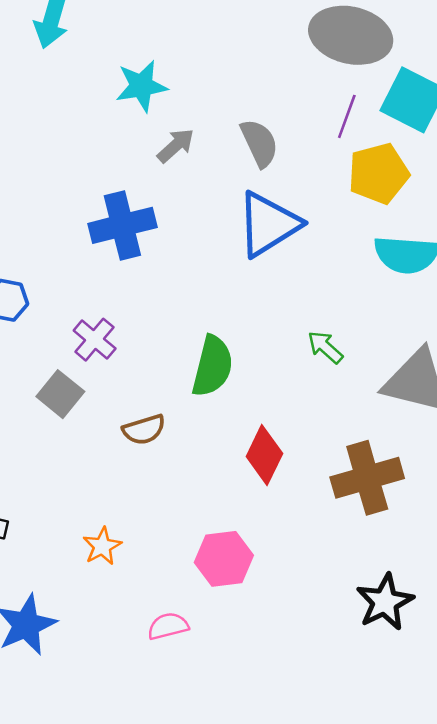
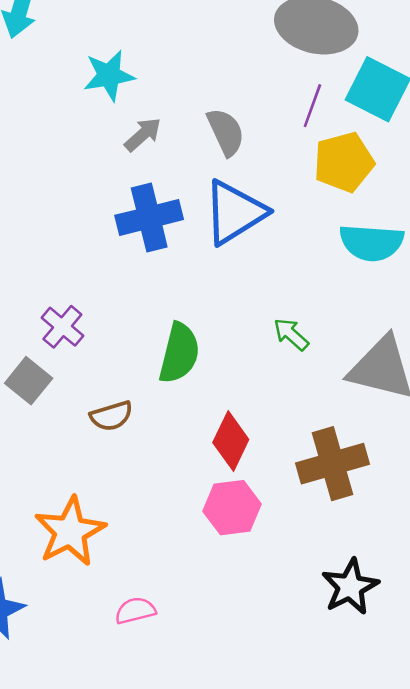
blue cross: (122, 225) -> (149, 217), moved
orange star: (102, 546) -> (70, 531), size x1.8
pink hexagon: (224, 559) -> (232, 508), moved

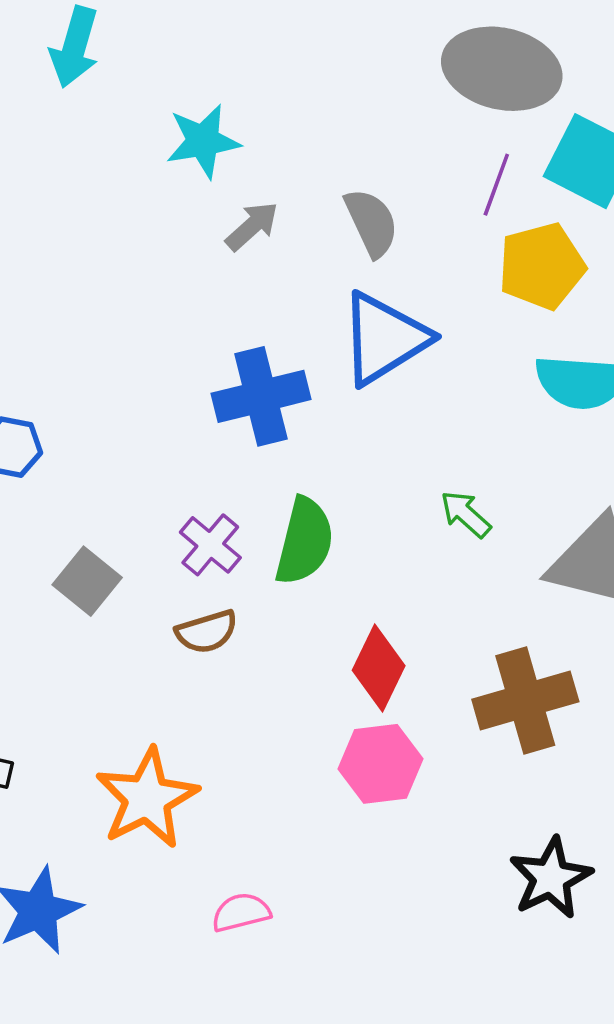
blue cross: (149, 217) -> (261, 396), moved
purple cross: (62, 327) -> (210, 545), moved

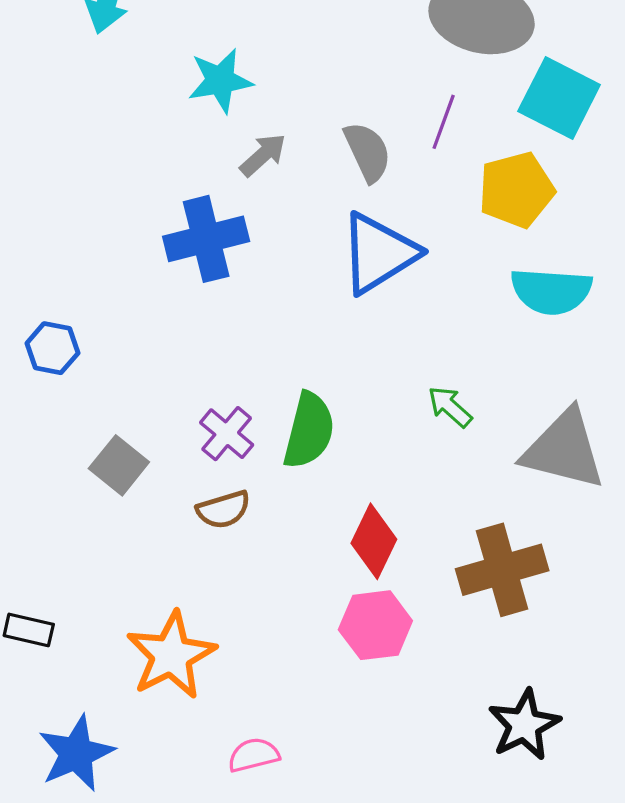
purple line: (496, 185) -> (444, 122), moved
blue cross: (261, 396) -> (206, 239), moved

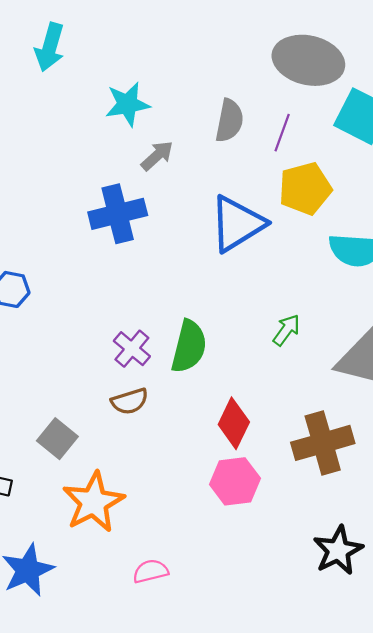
gray semicircle: (368, 152) -> (229, 121), moved, turned 36
yellow pentagon: (516, 190) -> (305, 189), moved
green arrow: (450, 407) -> (286, 330), turned 84
gray square: (119, 465) -> (57, 439), moved

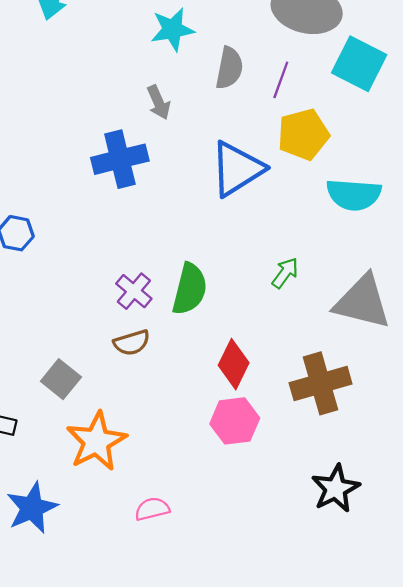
cyan star: (128, 104) -> (173, 29), moved
gray arrow: (157, 156) -> (159, 102), turned 108

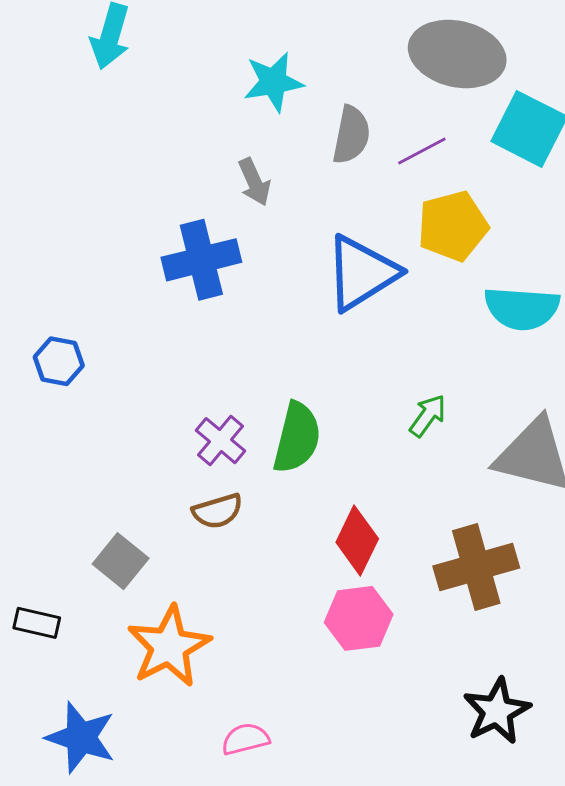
purple line: (281, 80) -> (422, 151), turned 42
blue star: (32, 508) -> (81, 738), turned -30

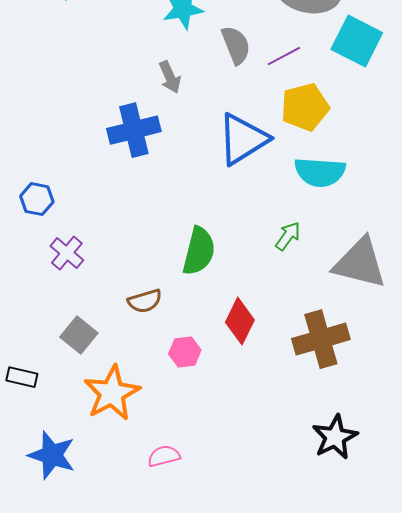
gray semicircle: (351, 135) -> (236, 45), turned -33
cyan semicircle: (522, 308) -> (320, 172), moved
purple cross: (220, 441) -> (67, 253), moved
pink hexagon: (359, 618) -> (185, 352), moved, size x0.7

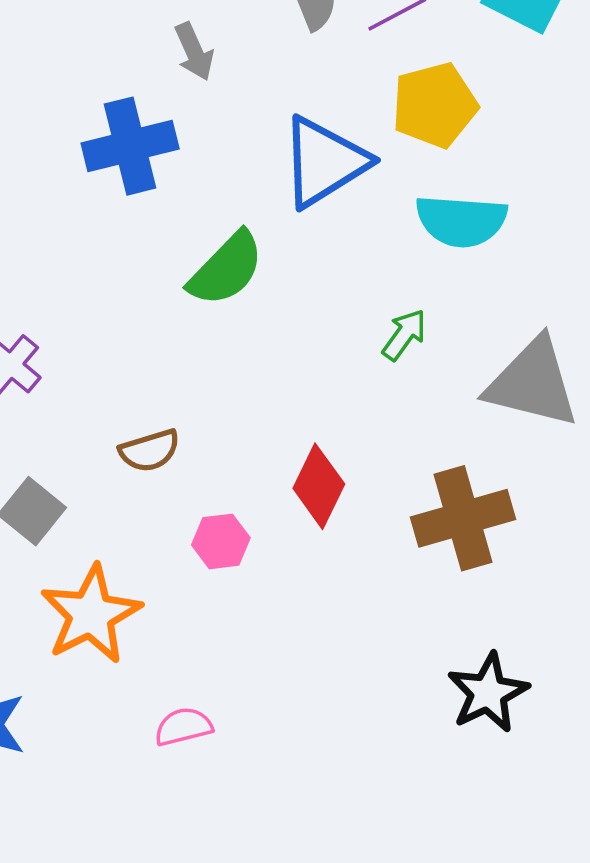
green semicircle: (199, 251) -> (226, 269), moved, turned 30

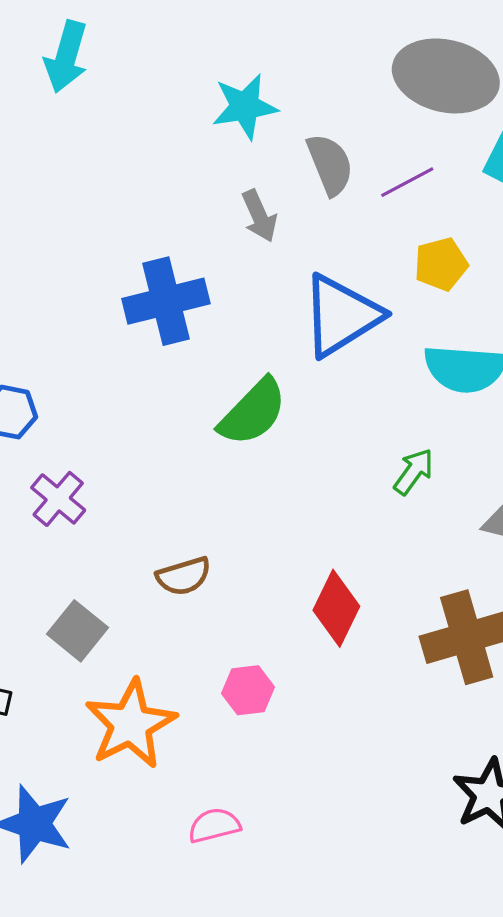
gray arrow: (194, 52) -> (259, 216), moved
yellow pentagon: (435, 105) -> (441, 264), size x0.7
pink hexagon: (221, 541) -> (248, 690), moved

